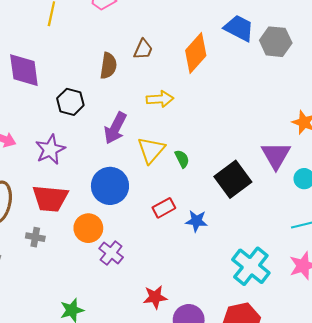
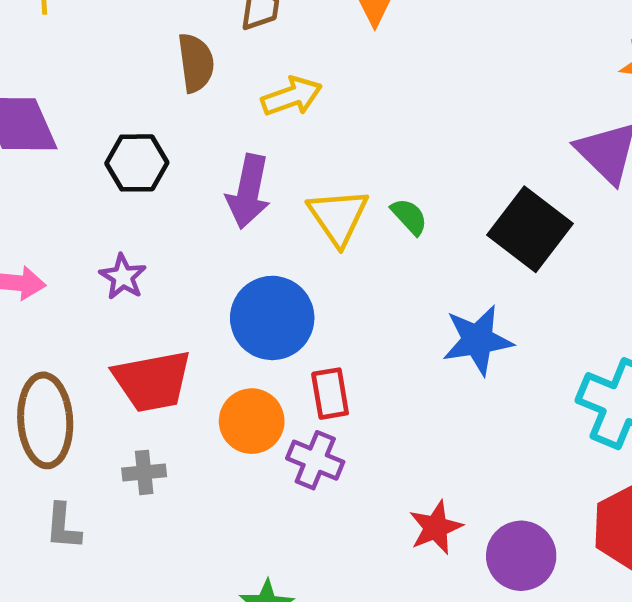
yellow arrow: (160, 99) -> (292, 96), moved
purple star: (50, 150) -> (123, 277), size x0.7
red rectangle: (164, 208) -> (330, 394), moved, turned -55
blue star: (196, 221) -> (478, 340), size x1.4

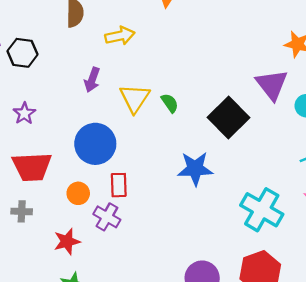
black hexagon: (137, 163) -> (22, 53), moved
purple arrow: (248, 192) -> (92, 80), size x0.7
orange circle: (252, 421) -> (78, 193), size x0.7
red star: (436, 528) -> (67, 241), moved

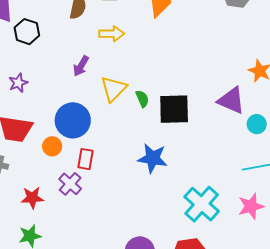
purple triangle: (272, 85) -> (231, 101), turned -40
black square: (229, 117) -> (174, 109), moved, turned 32
orange circle: (78, 193) -> (52, 146), moved

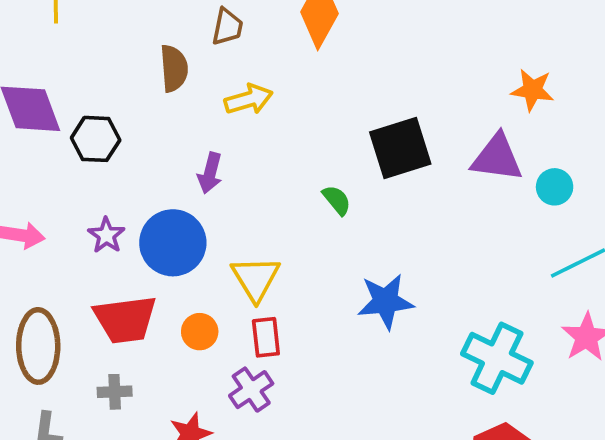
yellow triangle: (114, 89) -> (256, 278), moved
black square: (174, 109) -> (400, 148), moved
blue circle: (73, 120) -> (173, 243), moved
purple cross: (70, 184) -> (251, 390), turned 30

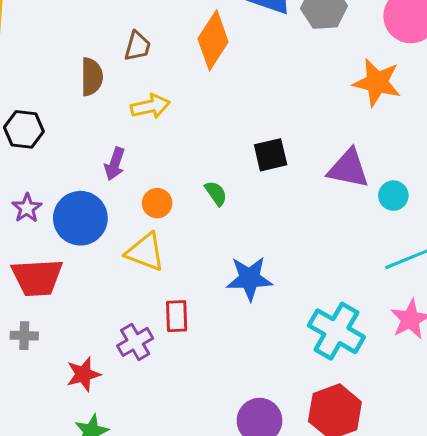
orange star: (532, 90) -> (377, 82), moved, size x1.4
black square: (400, 148) -> (271, 155), size x0.7
yellow triangle: (256, 278) -> (145, 252), turned -42
orange circle: (200, 332) -> (157, 203), moved
red rectangle: (266, 337) -> (177, 316), moved

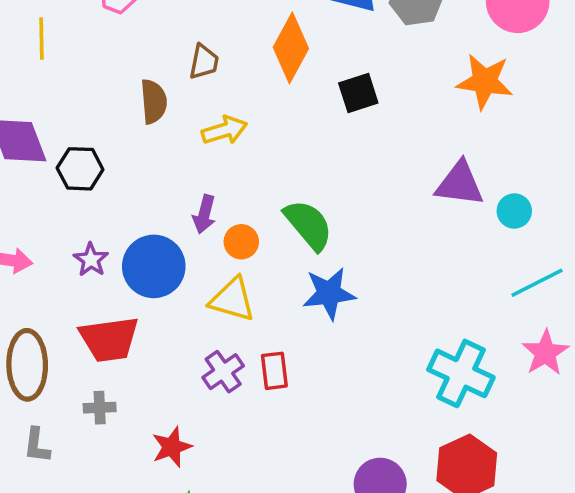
black square: (271, 155) -> (358, 93), moved
purple arrow: (115, 164) -> (204, 214), moved
green semicircle: (216, 193) -> (308, 225), size x1.8
blue star: (249, 278) -> (329, 293), moved
purple cross: (135, 342) -> (223, 372), moved

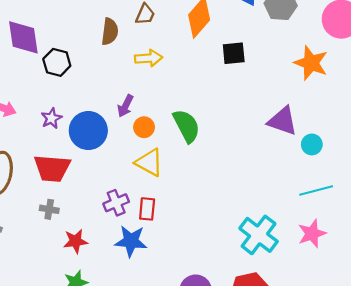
blue star: (329, 293) -> (131, 241), moved
yellow triangle: (232, 300) -> (149, 162), moved
gray cross: (100, 408) -> (49, 209), moved

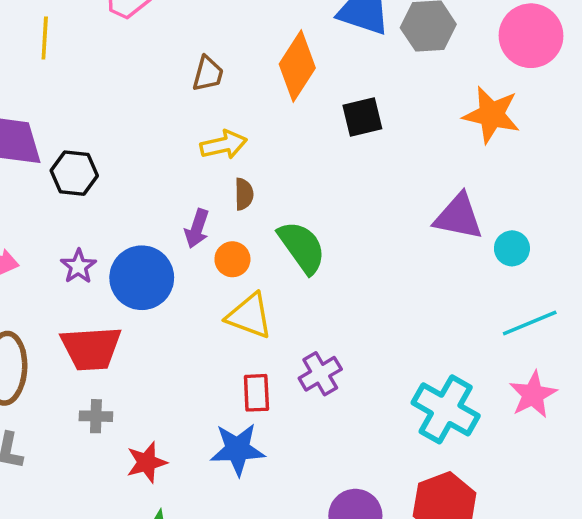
brown semicircle: (110, 32) -> (244, 194), moved, size x0.7
purple cross: (116, 203) -> (320, 374), moved

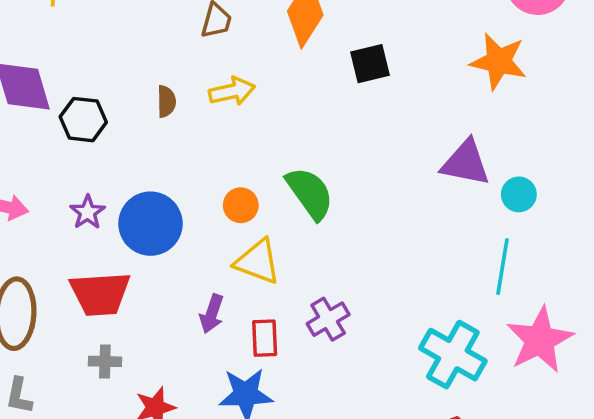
brown semicircle: (244, 194) -> (166, 101), moved
purple arrow: (197, 229) -> (212, 314), moved
cyan line: (530, 323) -> (502, 267), moved, turned -58
pink star: (533, 395) -> (540, 340), size x1.4

